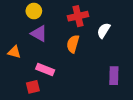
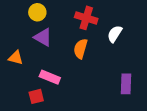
red cross: (78, 16) -> (86, 18), turned 30

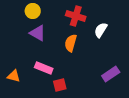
orange triangle: (16, 58) -> (14, 76), moved
purple rectangle: (126, 84) -> (111, 74), turned 54
red square: (36, 96) -> (60, 85), moved

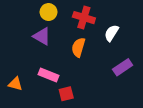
yellow circle: (33, 11) -> (49, 12), moved
purple rectangle: (111, 74) -> (123, 67), moved

